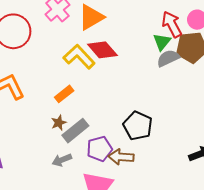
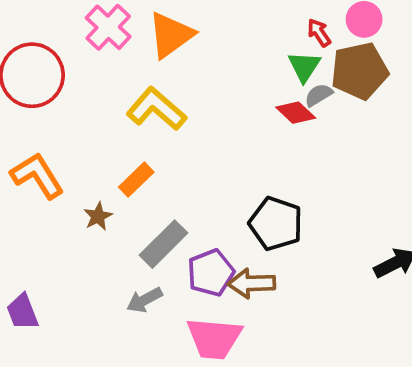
red arrow: (172, 24) -> (319, 33), size x0.6
red diamond: (102, 50) -> (296, 113), moved, size x0.7
gray semicircle: (168, 58) -> (319, 95), size x0.7
brown star: (59, 123) -> (98, 216), moved

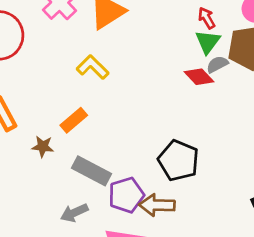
red arrow: (319, 33) -> (207, 18), moved
yellow L-shape: (156, 109) -> (93, 67), size x0.7
brown star: (98, 216) -> (43, 147), turned 30
gray rectangle: (163, 244) -> (92, 171), turned 69

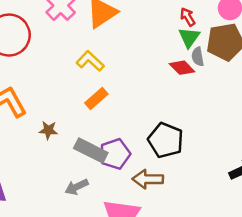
gray semicircle: (217, 64) -> (198, 57), turned -72
orange rectangle: (74, 120) -> (96, 98), moved
purple pentagon: (126, 195) -> (115, 154), moved

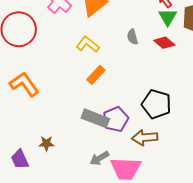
gray semicircle: (198, 57) -> (132, 37), moved
brown star: (48, 130) -> (46, 143), moved
gray arrow: (77, 187) -> (99, 158), moved

